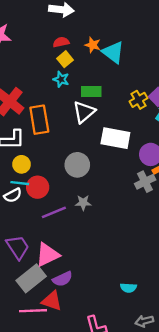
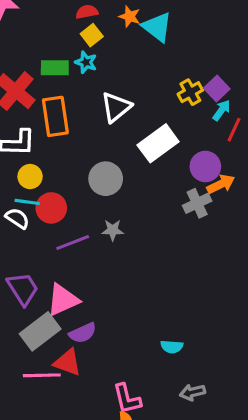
green rectangle: (91, 92) -> (55, 68), moved
white rectangle: (115, 138) -> (158, 143), turned -48
white semicircle: (13, 195) -> (17, 218), turned -120

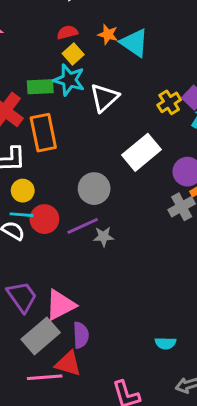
cyan star: (86, 62) -> (69, 80), size x1.5
white triangle: (116, 107) -> (104, 98), moved
purple line: (73, 242) -> (83, 226), moved
purple semicircle: (83, 333) -> (81, 335), turned -65

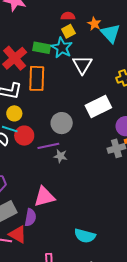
white triangle: (104, 98) -> (82, 65), turned -30
pink triangle: (60, 305) -> (44, 197), moved
cyan semicircle: (165, 343) -> (85, 236), size x1.5

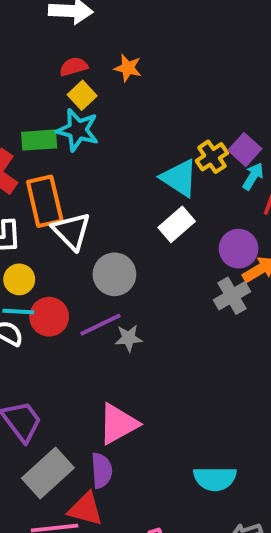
cyan triangle: (110, 33) -> (179, 178), moved
white triangle: (82, 65) -> (72, 231), moved
white rectangle: (98, 106) -> (177, 224), size x0.7

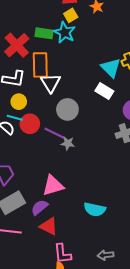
white rectangle: (177, 224) -> (104, 91), turned 60
purple line: (100, 325) -> (55, 133), turned 40
purple semicircle: (102, 471) -> (39, 207), turned -138
cyan semicircle: (215, 479) -> (95, 209), moved
red triangle: (86, 509) -> (49, 226), moved

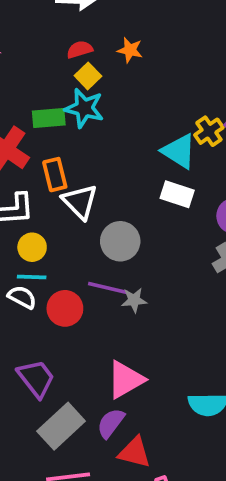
orange rectangle: (40, 65) -> (55, 175), size x0.7
red circle: (30, 124) -> (65, 308), moved

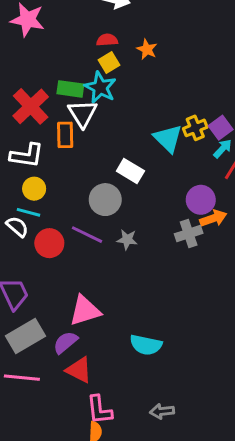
white rectangle: (177, 194) -> (130, 171), moved
white triangle: (80, 202) -> (83, 113), moved
gray star: (134, 300) -> (127, 239), moved

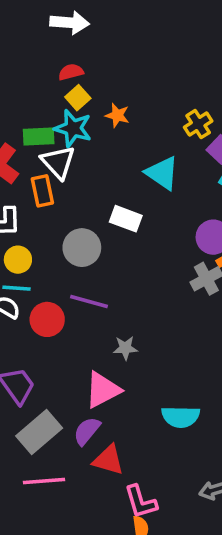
orange star: (147, 49) -> (117, 115), moved
yellow cross: (195, 128) -> (198, 124), moved
gray circle: (105, 200) -> (82, 248), moved
gray star: (127, 239) -> (125, 348), moved

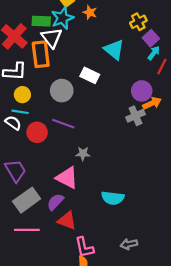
cyan star: (73, 128) -> (62, 18), turned 30
orange rectangle: (42, 191) -> (41, 54), size x1.4
pink triangle: (103, 390) -> (67, 178), turned 50

